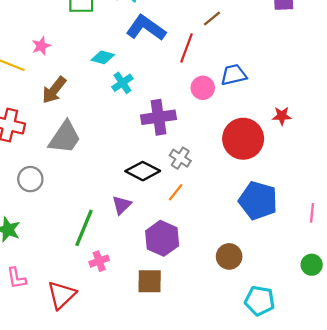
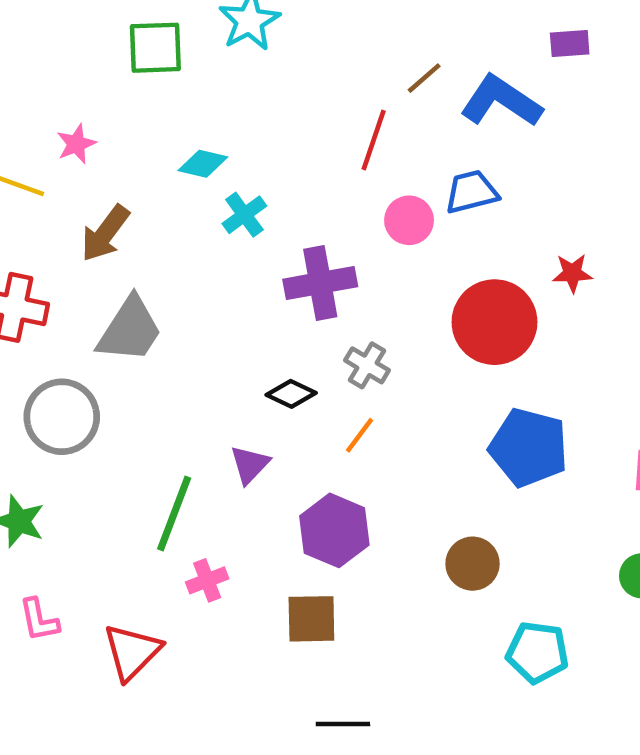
blue L-shape: (146, 28) -> (501, 101), moved
black diamond: (143, 171) -> (291, 394), size x0.7
gray circle: (30, 179) -> (62, 417), size x1.4

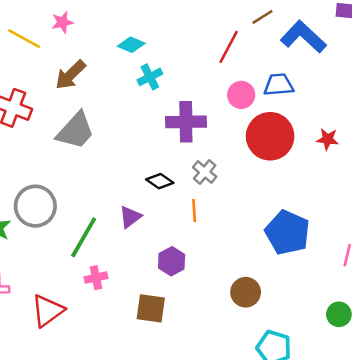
red circle: (494, 322) -> (270, 136), moved
gray circle: (62, 417) -> (35, 206), moved
orange line: (359, 435) -> (194, 210), turned -50
purple hexagon: (334, 530) -> (172, 261), size x0.7

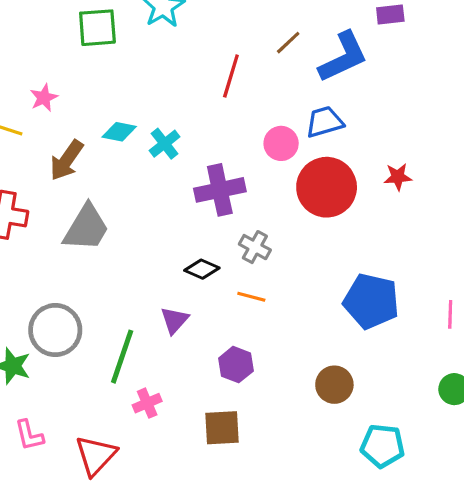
blue L-shape: (303, 37) -> (343, 57), turned 123
cyan diamond: (131, 45) -> (119, 132), moved
red line: (229, 47) -> (231, 76), moved
orange line: (194, 210) -> (251, 297), turned -60

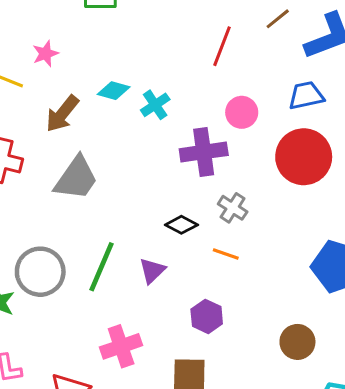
pink circle: (281, 143) -> (242, 112), moved
green line: (122, 357) -> (102, 267), moved
pink cross: (147, 403) -> (121, 346), size x1.5

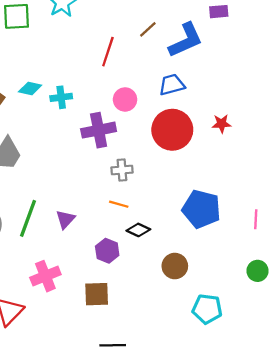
cyan cross: (155, 105) -> (61, 97), turned 30
gray cross: (233, 208) -> (122, 170), turned -35
black diamond: (181, 225) -> (138, 230), moved

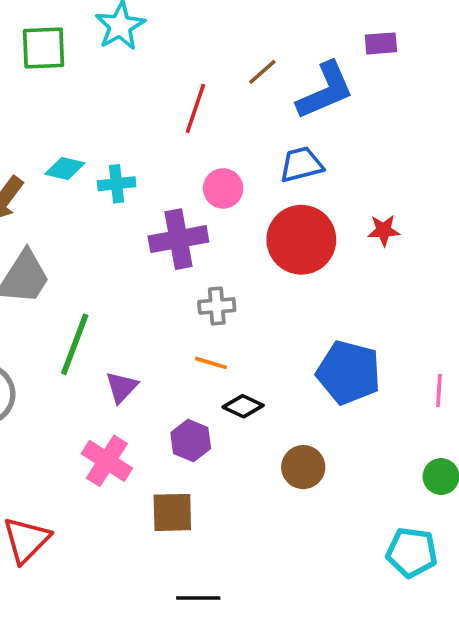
green line: (28, 218) -> (75, 344), moved
pink cross: (45, 276) -> (107, 461), moved, turned -36
cyan pentagon: (207, 309) -> (412, 552), moved

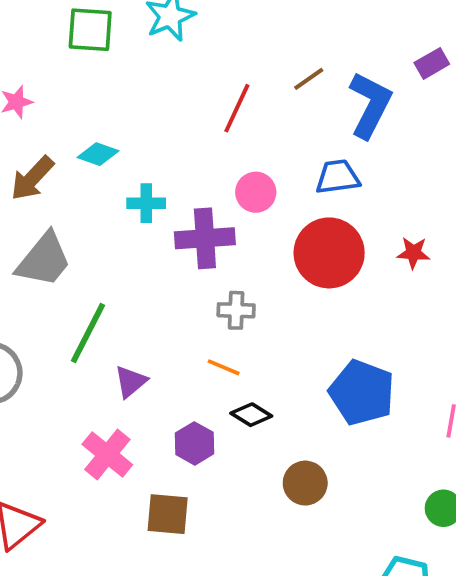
purple rectangle: (381, 43) -> (432, 63), turned -32
blue L-shape: (325, 91) -> (370, 105), turned -46
cyan cross: (117, 184) -> (146, 203), moved

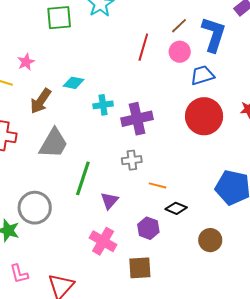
pink circle: (256, 192) -> (180, 52), moved
gray cross: (236, 310) -> (132, 160), moved

